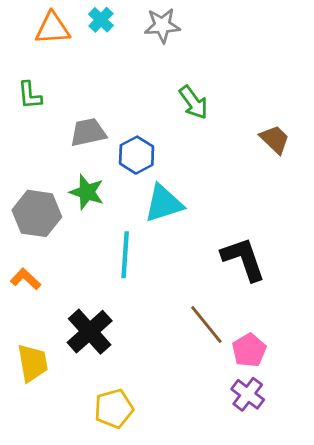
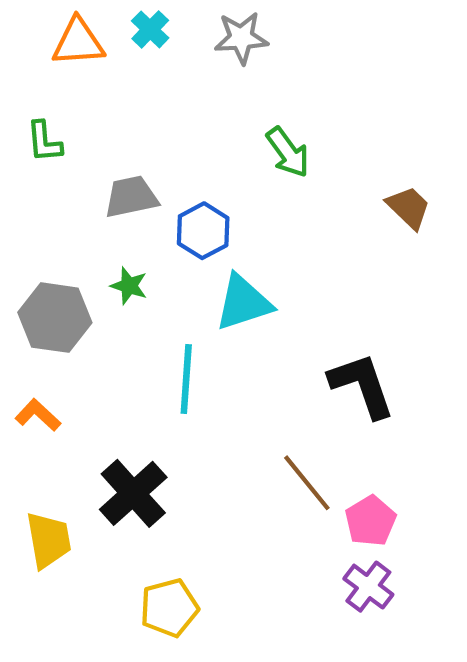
green star: (87, 192) -> (129, 286), size x0.7

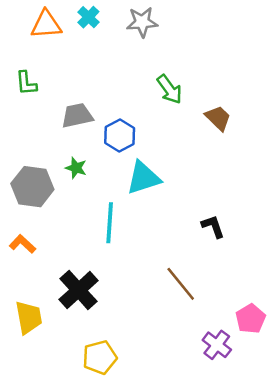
brown trapezoid: (409, 207) -> (218, 118), moved
black L-shape: (362, 385) -> (213, 226), size x0.6
pink pentagon: (370, 521) -> (250, 319), moved

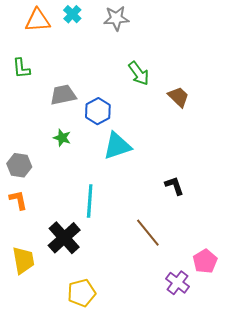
gray hexagon: (32, 187) -> (19, 165), moved, size x0.7
cyan line: (110, 223) -> (90, 201), moved
orange L-shape: (22, 244) -> (18, 200), turned 35

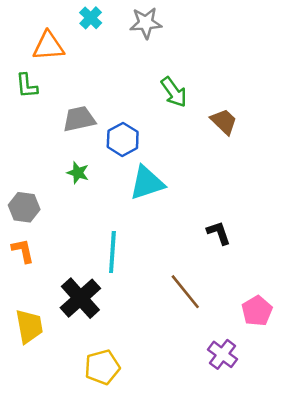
orange triangle: (38, 20) -> (48, 46), moved
pink pentagon: (205, 261) -> (257, 311), moved

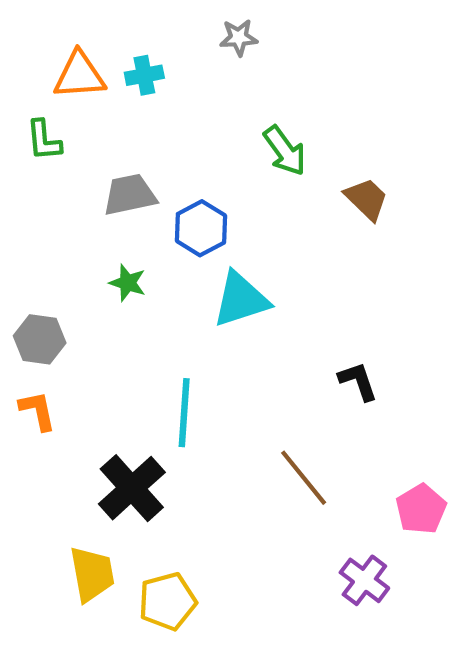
cyan cross: (91, 18) -> (144, 75), moved, turned 35
gray star: (146, 23) -> (239, 38), size x0.7
yellow trapezoid: (29, 326) -> (92, 574), moved

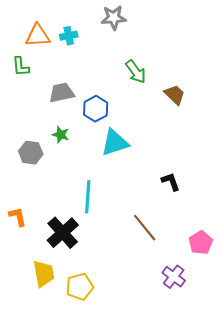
gray star: (239, 38) -> (114, 18), size x1.4
gray hexagon: (40, 339) -> (31, 153), moved
orange L-shape: (37, 411) -> (18, 217), moved

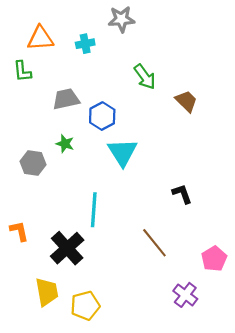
cyan cross: (69, 36) -> (85, 44), moved
cyan triangle: (115, 143) -> (122, 152), turned -44

